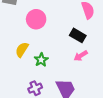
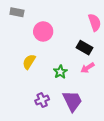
green star: (41, 60) -> (60, 72), moved

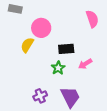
black rectangle: (84, 48) -> (66, 49), moved, turned -35
yellow semicircle: (29, 62) -> (27, 45), moved

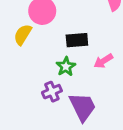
purple cross: (40, 96) -> (52, 92), moved

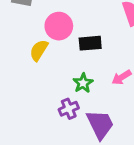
black rectangle: (77, 40) -> (90, 43), moved

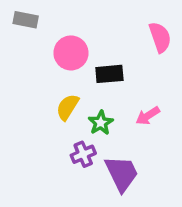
yellow semicircle: (39, 50) -> (67, 107), moved

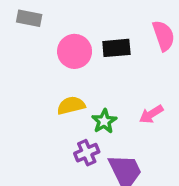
black rectangle: (109, 74) -> (116, 48), moved
yellow semicircle: (67, 107) -> (71, 105), turned 44

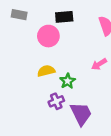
black rectangle: (116, 48) -> (64, 17), moved
pink arrow: (151, 114) -> (99, 64), moved

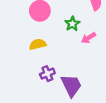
green star: (68, 81) -> (72, 24), moved

